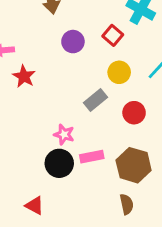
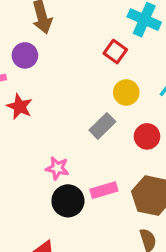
purple circle: (73, 42) -> (25, 55), moved
pink star: (64, 134) -> (57, 168), moved

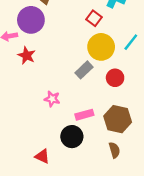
purple circle: (25, 55) -> (31, 20), size x1.5
yellow circle: (126, 92) -> (101, 47), size x1.5
black circle: (68, 201) -> (72, 137), moved

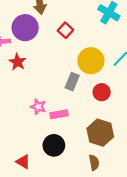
red square: (94, 18) -> (65, 30), moved
gray rectangle: (84, 70) -> (72, 82), turned -30
pink rectangle: (84, 115) -> (59, 114), moved

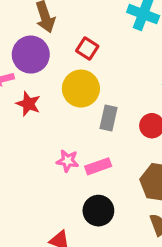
yellow circle: (91, 61) -> (81, 89), moved

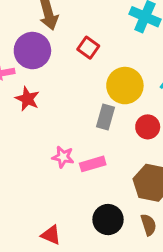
yellow circle: (81, 89) -> (125, 86), moved
black circle: (98, 211) -> (108, 220), moved

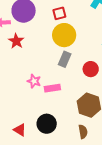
red square: (88, 48) -> (59, 13), turned 32
yellow circle: (125, 86) -> (64, 35), moved
black circle: (108, 220) -> (47, 124), moved

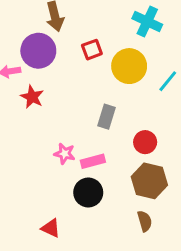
yellow circle: (64, 35) -> (129, 66), moved
red circle: (91, 69) -> (145, 142), moved
black circle: (47, 124) -> (88, 192), moved

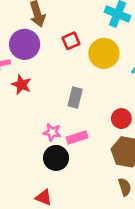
gray rectangle: (107, 117) -> (75, 98), moved
black circle: (88, 192) -> (56, 158), moved

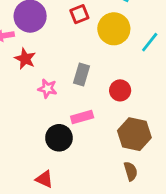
red circle: (121, 119) -> (120, 90), moved
pink star: (52, 132) -> (47, 89), moved

